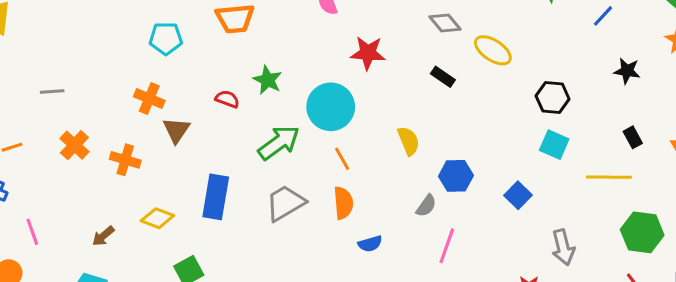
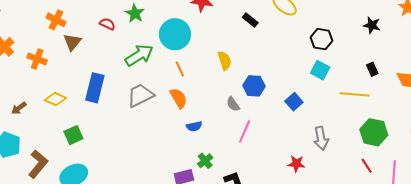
orange semicircle: (343, 203) -> (179, 98), turned -30
gray semicircle: (426, 206) -> (233, 104), turned 105

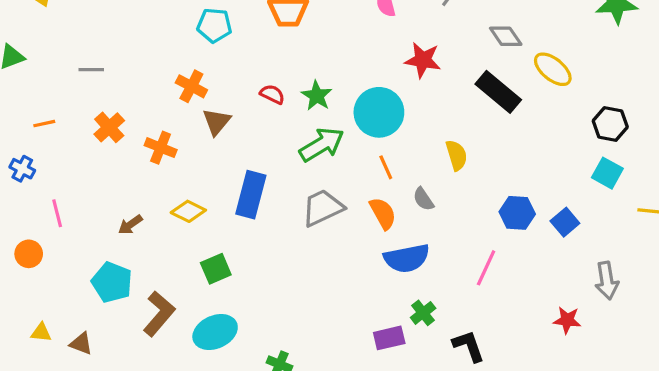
green star: (135, 13) -> (317, 96), moved
black rectangle: (250, 20) -> (498, 92), size x1.8
blue hexagon: (254, 86) -> (517, 213), moved
gray semicircle: (233, 104) -> (423, 199), moved
blue semicircle: (194, 126) -> (407, 258), size x1.8

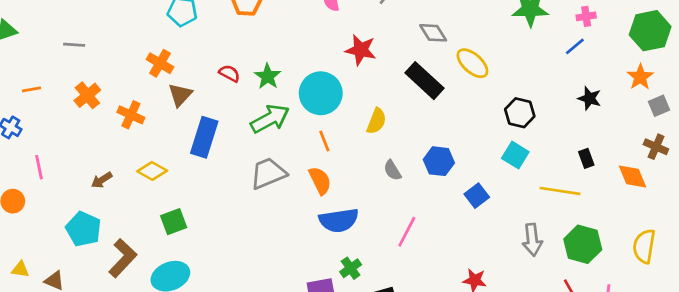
yellow semicircle: (456, 155) -> (376, 121), moved, turned 36
blue rectangle: (251, 195) -> (204, 137), moved
gray semicircle: (423, 199) -> (392, 170), moved
blue hexagon: (517, 213) -> (439, 161), moved
gray arrow: (607, 281) -> (532, 240), moved

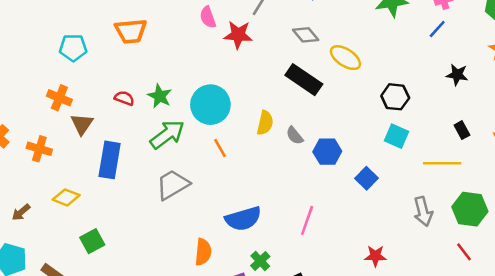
red star: (361, 50) -> (238, 35), moved
gray semicircle: (392, 170) -> (295, 136), moved
orange semicircle: (320, 181) -> (203, 252), moved, turned 40

